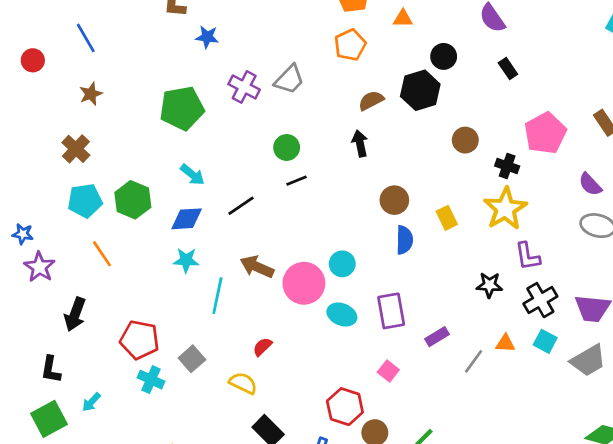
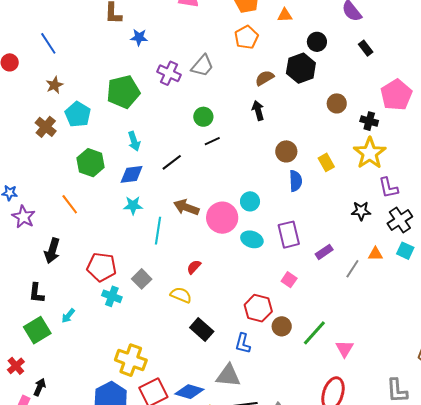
cyan arrow: (192, 175) -> (134, 141), turned 36
cyan pentagon: (85, 201) -> (78, 114), moved, turned -30

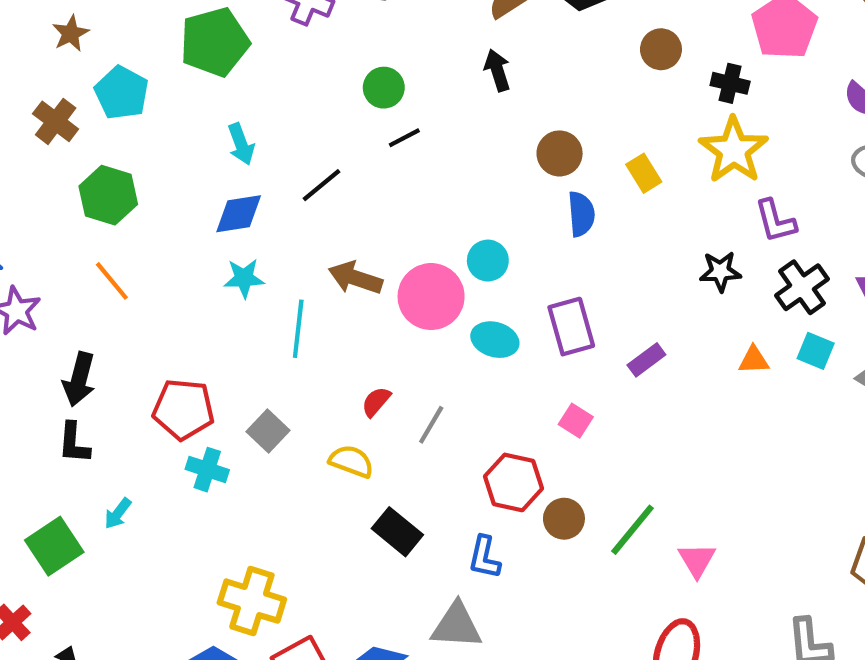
green hexagon: (91, 163) -> (108, 195), moved
gray line: (352, 269) -> (431, 425), moved
black L-shape: (36, 293) -> (74, 443), moved

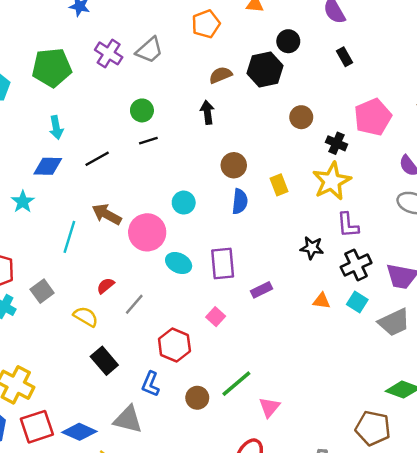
cyan circle: (488, 261) -> (184, 203), moved
cyan star: (244, 278) -> (23, 202), moved, turned 30
brown circle: (564, 519) -> (197, 398), moved

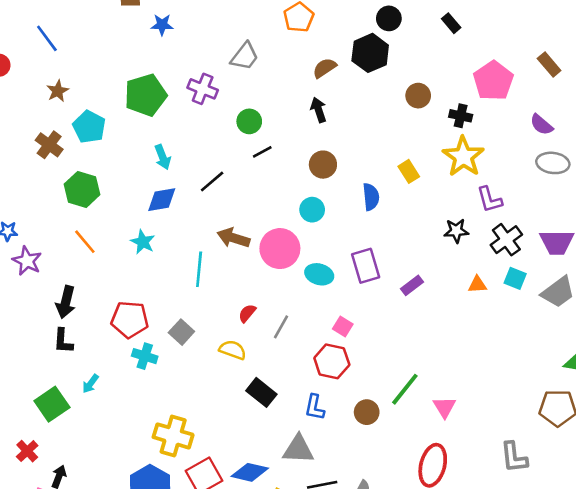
purple cross: (109, 53) -> (203, 89), moved
brown circle: (234, 165) -> (323, 165), moved
pink square: (216, 317) -> (343, 327), moved

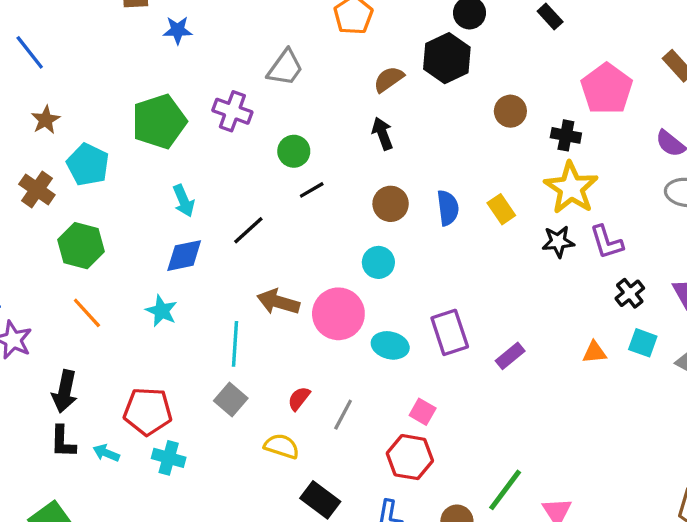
blue semicircle: (371, 197) -> (448, 208), moved
black star: (456, 231) -> (558, 242), moved
black cross: (506, 240) -> (630, 293), size x0.7
gray square: (181, 332) -> (231, 400), moved
cyan arrow: (90, 384) -> (106, 453), moved, turned 78

